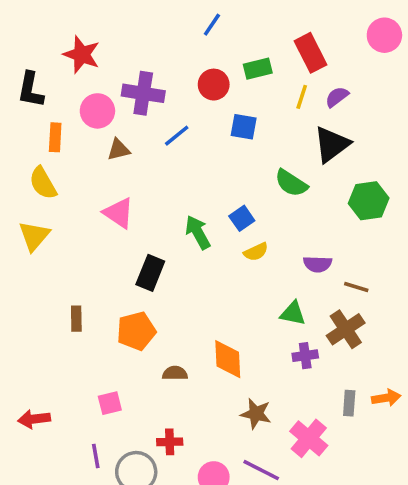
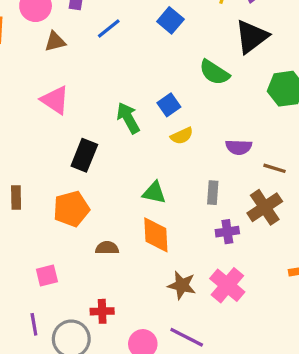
blue square: (244, 127) -> (170, 20), turned 30
green triangle: (293, 313) -> (154, 193), moved
gray rectangle: (349, 403) -> (213, 193), moved
pink cross: (309, 438) -> (227, 285), moved

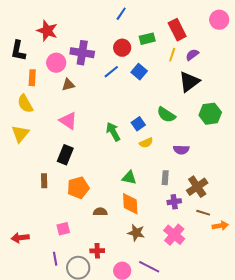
blue line: (109, 28) -> (111, 72), moved
green semicircle: (214, 72) -> (166, 115), moved
black rectangle: (84, 155) -> (65, 155), moved
brown line: (274, 168) -> (203, 213), moved
brown star: (182, 285) -> (136, 233), moved

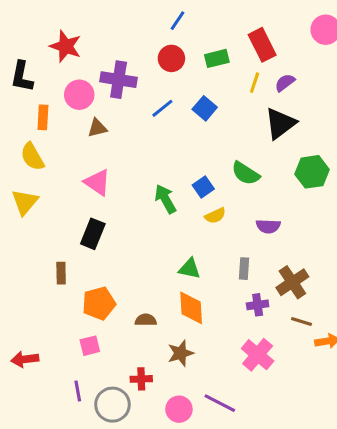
red circle: (122, 48) -> (171, 58), moved
orange pentagon: (78, 188) -> (99, 303), moved
brown star: (136, 233) -> (181, 353), moved, turned -30

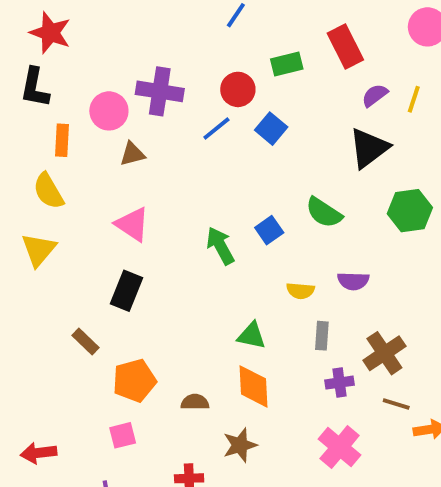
red star: (66, 46) -> (50, 33), moved
red circle: (171, 58) -> (238, 89), moved
yellow line: (255, 83) -> (414, 99), moved
yellow semicircle: (215, 216) -> (300, 291), moved, turned 30
brown rectangle: (61, 273) -> (85, 342), turned -45

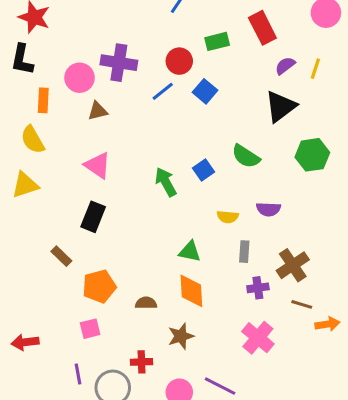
yellow triangle: (39, 250) -> (25, 185), turned 32

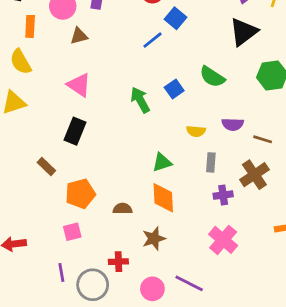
blue line: (163, 91) -> (152, 40), moved
green triangle: (190, 252) -> (162, 162), turned -30
brown line: (302, 304) -> (263, 139), moved

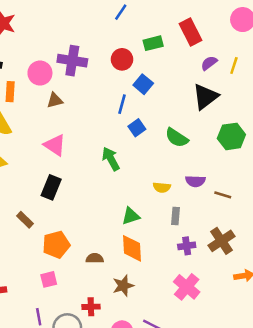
blue line: (152, 40) -> (122, 104), turned -36
blue square: (174, 89) -> (137, 128), moved
brown cross: (254, 175) -> (221, 241), moved

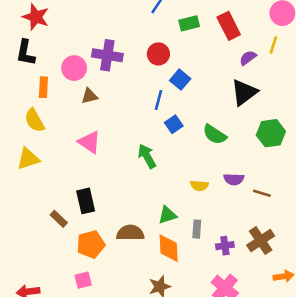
green rectangle: (153, 43) -> (189, 23), moved
yellow line: (234, 66) -> (273, 45), moved
black rectangle: (51, 187) -> (86, 201), moved, turned -35
gray rectangle: (175, 216) -> (197, 229), moved
brown semicircle: (95, 258) -> (130, 233), moved, size x1.5

